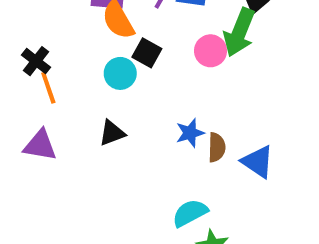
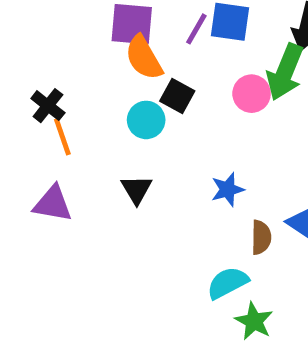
black triangle: (112, 133) -> (137, 189), turned -40
brown semicircle: (217, 147) -> (261, 237), moved

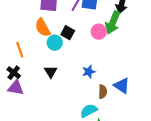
orange semicircle: (144, 58) -> (43, 28), moved
black cross: (48, 106) -> (14, 73), moved
purple triangle: (53, 204) -> (16, 88), moved

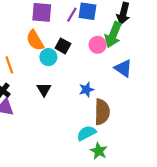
blue triangle: (122, 86) -> (123, 68), moved
brown semicircle: (103, 92) -> (102, 112), size x1.6

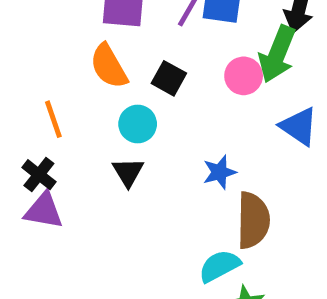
cyan circle: (48, 57) -> (138, 124), moved

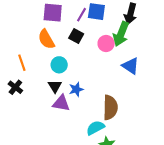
black square: (169, 78) -> (76, 36), moved
blue star: (219, 172) -> (76, 89), moved
purple triangle: (44, 211) -> (61, 103), moved

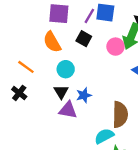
orange line: (22, 63) -> (26, 67), turned -35

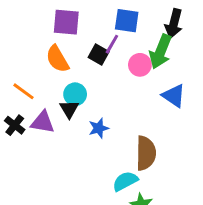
purple line: (89, 16) -> (112, 44), moved
black triangle: (61, 92) -> (69, 109), moved
purple triangle: (68, 110) -> (43, 122), moved

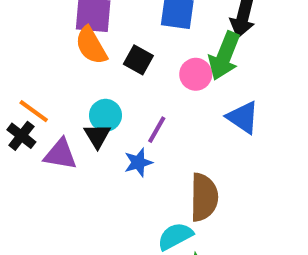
purple line: (112, 44) -> (157, 130), moved
orange semicircle: (57, 59) -> (91, 46), moved
black cross: (15, 125) -> (21, 136), moved

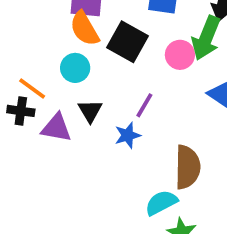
black square: (138, 60) -> (128, 42), size x1.5
cyan circle: (105, 115) -> (75, 68), moved
black cross: (21, 136) -> (21, 111), turned -30

